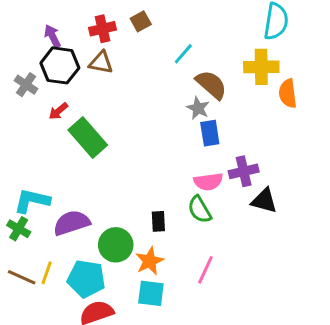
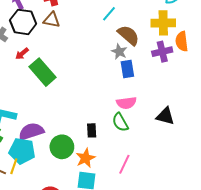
purple cross: (244, 171) -> (162, 52), moved
cyan pentagon: (86, 279) -> (22, 151), moved

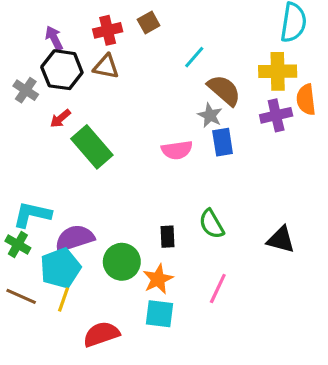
pink semicircle: (126, 103) -> (177, 150), moved
black triangle: (165, 116) -> (281, 240), moved
cyan pentagon: (22, 151) -> (60, 268), turned -30
yellow line: (14, 166) -> (64, 300), moved

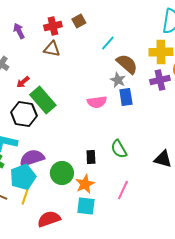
black hexagon: (62, 70) -> (24, 114), moved

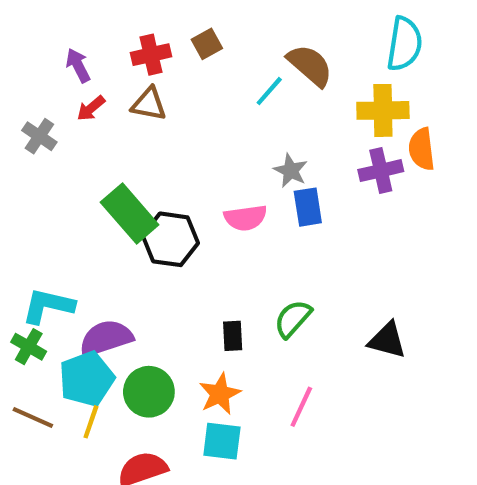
brown semicircle: (127, 64) -> (310, 65), moved
red arrow: (23, 82) -> (91, 108), moved
black hexagon: (24, 114) -> (170, 239), moved
green semicircle: (119, 149) -> (293, 319), turned 72
green circle: (62, 173) -> (149, 392), moved

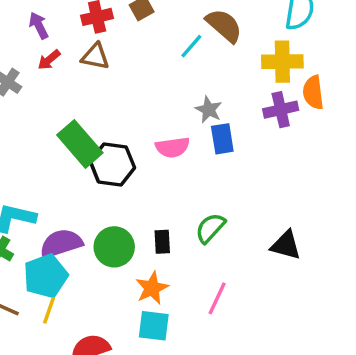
green circle: (149, 392) -> (114, 247), moved

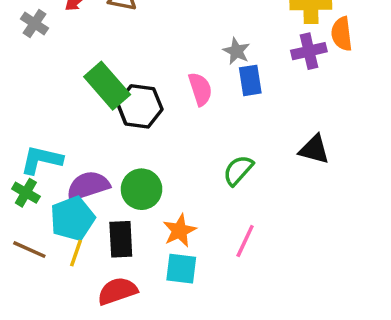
pink semicircle: (173, 147) -> (200, 89), turned -100
black rectangle: (162, 242) -> (121, 239), moved, size x1.5
black triangle: (286, 245) -> (314, 149), moved

